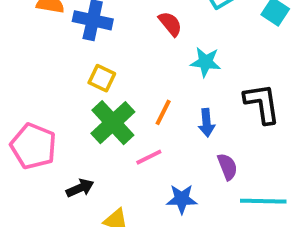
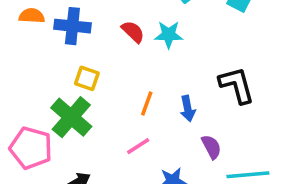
red semicircle: (170, 24) -> (133, 32), moved
cyan star: (206, 62) -> (169, 35), moved
green cross: (113, 123) -> (71, 117), moved

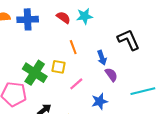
yellow square: (87, 78) -> (58, 67), moved
orange line: (147, 104) -> (73, 47), moved, turned -32
purple semicircle: (211, 147) -> (111, 75), moved

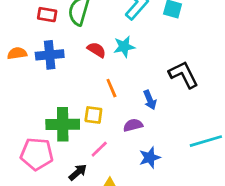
green cross: (35, 73) -> (63, 124), turned -30
purple semicircle: (111, 75) -> (133, 125), moved, turned -64
pink line: (76, 84) -> (99, 149), moved

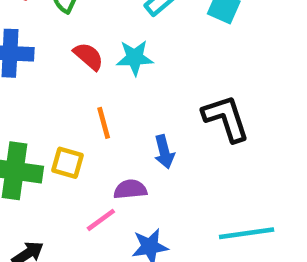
pink line: (99, 149) -> (101, 220), moved

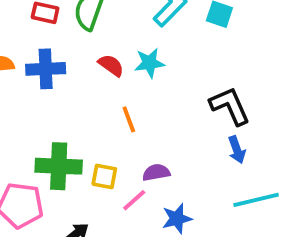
blue arrow: (164, 152) -> (237, 150), moved
yellow square: (67, 163) -> (104, 176), moved

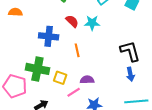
blue cross: (46, 69) -> (49, 36), moved

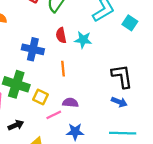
red semicircle: (72, 21) -> (61, 35), turned -152
blue arrow: (130, 74) -> (119, 102), turned -64

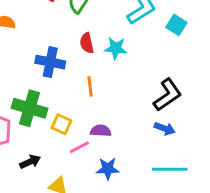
black L-shape: (122, 76) -> (168, 95), turned 65

